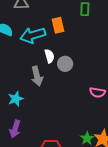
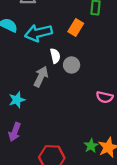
orange rectangle: (58, 25) -> (76, 27), moved, turned 42
gray arrow: (37, 76) -> (41, 77), turned -144

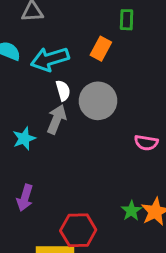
white semicircle: (55, 56) -> (63, 91), moved
gray circle: (72, 65) -> (98, 101), size x1.6
cyan star: (17, 100) -> (24, 138), moved

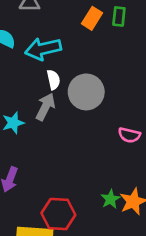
orange rectangle: (101, 49) -> (92, 18), moved

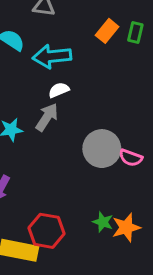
white semicircle: (53, 80) -> (59, 90), turned -108
gray circle: (86, 92) -> (102, 149), moved
green star: (110, 199) -> (103, 222), turned -30

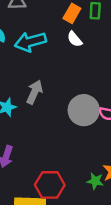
white semicircle: (59, 90) -> (75, 39), moved, turned -98
green star: (103, 222) -> (95, 181), moved

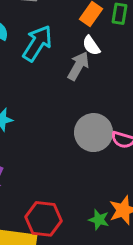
cyan arrow: (30, 42) -> (37, 43), turned 132
gray arrow: (35, 92) -> (78, 66), moved

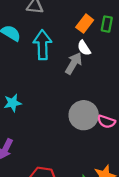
cyan arrow: (37, 43) -> (42, 45), turned -36

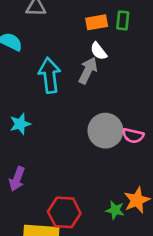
orange rectangle: (85, 24) -> (97, 22), turned 48
cyan arrow: (42, 45) -> (50, 75), moved

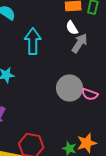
gray arrow: (88, 71) -> (80, 43), moved

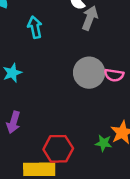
cyan arrow: (33, 41) -> (35, 27), size x0.7

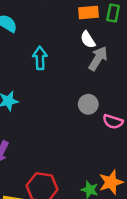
gray circle: (89, 73) -> (88, 104), moved, size x0.6

